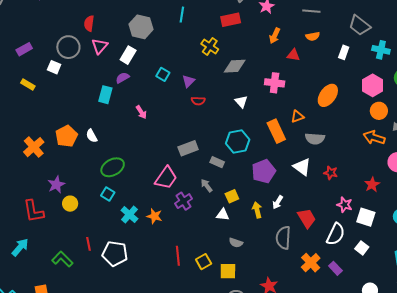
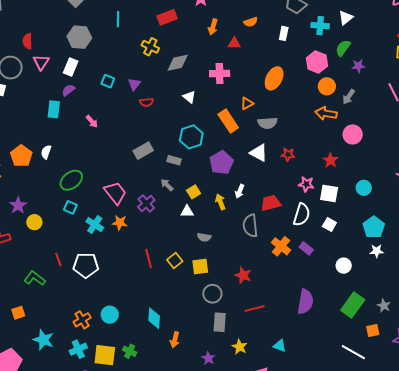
white semicircle: (92, 136) -> (46, 152), turned 56
pink trapezoid: (166, 178) -> (115, 193), moved, turned -65
red trapezoid: (307, 218) -> (271, 203), turned -65

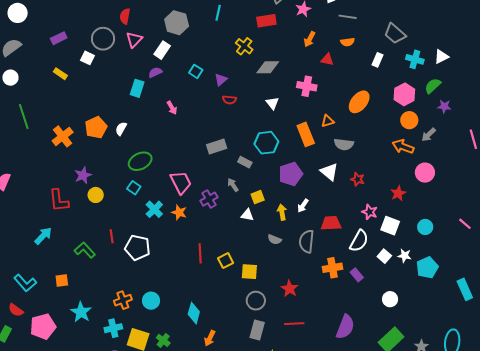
gray semicircle: (204, 237) -> (275, 239), moved
orange cross: (281, 246) -> (332, 268), turned 30
white star: (377, 251) -> (405, 256), moved

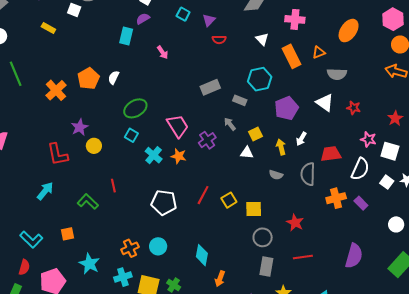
orange rectangle: (306, 134) -> (291, 56), moved
white pentagon: (137, 248) -> (164, 203), moved
red line: (200, 253) -> (203, 195), turned 36
red semicircle: (16, 310) -> (24, 267), turned -105

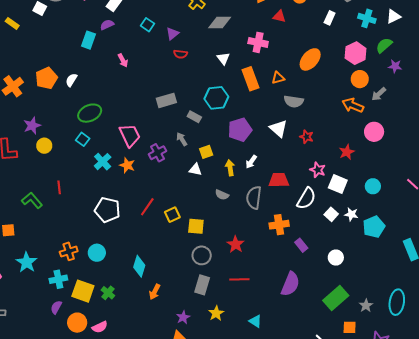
purple rectangle: (361, 203) -> (301, 245), moved

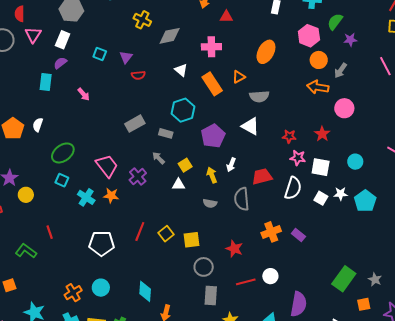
red star: (307, 137) -> (289, 136), moved
orange cross: (279, 225) -> (271, 232), moved
white circle: (336, 258) -> (270, 276), moved
purple semicircle: (290, 284) -> (299, 304), moved

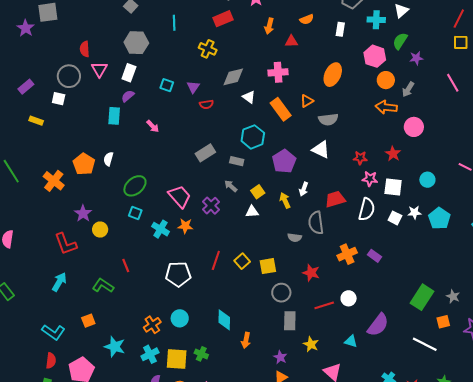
gray diamond: (170, 36) -> (233, 77), moved
gray semicircle: (210, 203) -> (295, 238), moved
purple semicircle: (299, 304) -> (378, 325), turned 30

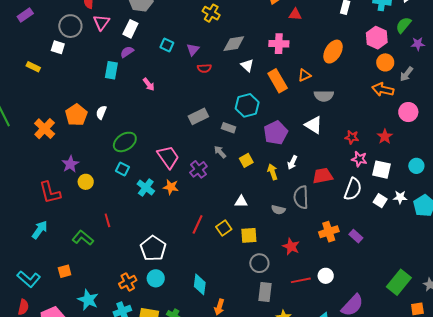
purple rectangle: (26, 87) -> (25, 15), moved
white triangle: (252, 212) -> (241, 202), moved
white pentagon: (178, 274) -> (153, 248), moved, turned 30

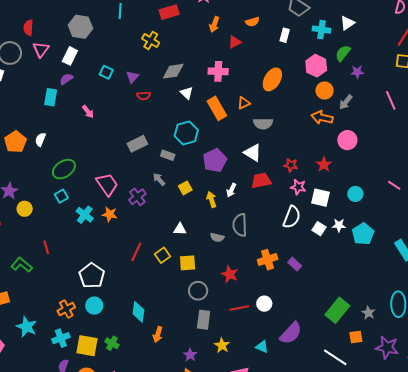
red triangle: (295, 14) -> (235, 42), turned -32
cyan square: (122, 169) -> (61, 196), turned 32
red trapezoid: (323, 176) -> (261, 181), moved

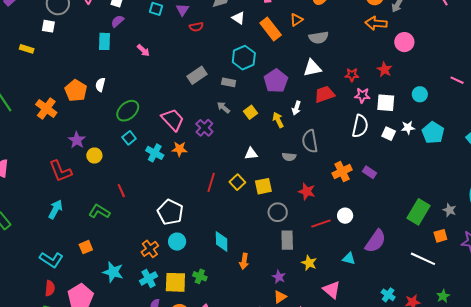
white triangle: (253, 153) -> (312, 68), turned -36

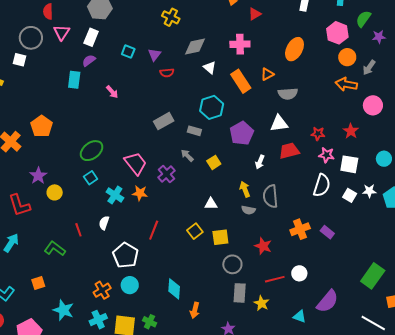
white semicircle: (100, 85) -> (104, 223), moved
yellow arrow: (278, 120) -> (245, 189), moved
red line: (211, 182) -> (154, 230), moved
yellow star: (309, 263) -> (261, 303), moved

